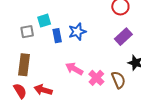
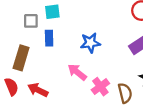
blue star: (77, 32) -> (90, 43), moved
blue rectangle: (57, 36) -> (49, 38), moved

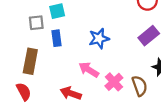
red arrow: (38, 90) -> (71, 93), moved

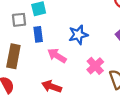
pink arrow: (89, 70) -> (57, 56), moved
pink cross: (114, 82) -> (95, 66), moved

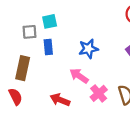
pink arrow: (57, 56) -> (79, 76), moved
pink cross: (95, 66) -> (99, 93), moved

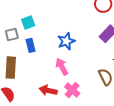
pink arrow: (79, 76) -> (62, 67), turned 36
pink cross: (99, 93) -> (72, 90), moved

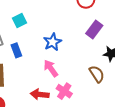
cyan square: (28, 22) -> (20, 21), moved

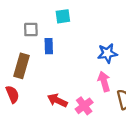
blue star: (53, 42) -> (107, 53), moved
pink arrow: (51, 68) -> (104, 81), moved

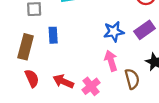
blue rectangle: (49, 46) -> (53, 35), moved
red semicircle: (12, 94) -> (32, 78), moved

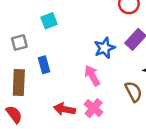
pink arrow: (111, 61) -> (92, 76), moved
red semicircle: (32, 78) -> (14, 114), moved

